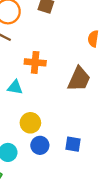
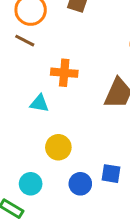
blue circle: (40, 145) -> (80, 184), moved

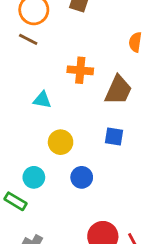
orange cross: (64, 73) -> (80, 70), moved
blue square: (111, 174) -> (114, 137), moved

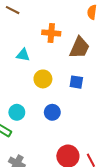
yellow circle: (61, 142) -> (43, 79), moved

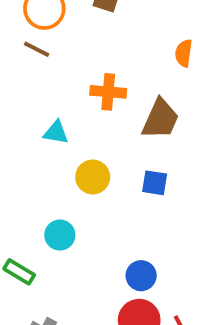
cyan circle: (17, 112) -> (60, 235), moved
blue circle: (52, 112) -> (141, 276), moved

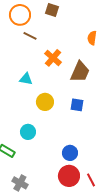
brown line: (37, 49) -> (30, 36), moved
orange cross: (108, 92) -> (53, 58), turned 36

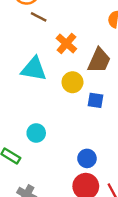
cyan triangle: (26, 79) -> (34, 69), size x1.6
yellow circle: (45, 102) -> (72, 82), moved

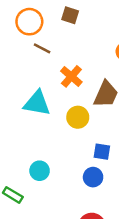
blue square: (95, 100) -> (102, 152), moved
blue circle: (87, 158) -> (93, 177), moved

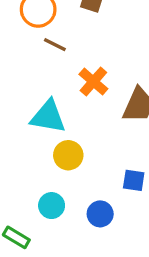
yellow circle: (78, 117) -> (68, 155), moved
blue circle: (93, 177) -> (100, 214), moved

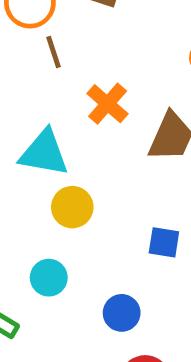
brown line: (55, 45) -> (53, 52), turned 45
blue circle: (100, 214) -> (122, 313), moved

